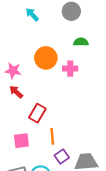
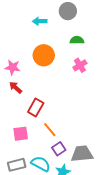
cyan arrow: (32, 14) -> (40, 21), moved, turned -48
pink cross: (70, 69) -> (80, 65), moved, turned -32
orange line: (52, 136) -> (50, 130), turned -35

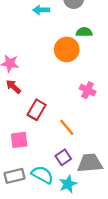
orange circle: (44, 55) -> (67, 49), moved
pink cross: (80, 65) -> (88, 90), moved, turned -32
orange line: (50, 130) -> (67, 127), moved

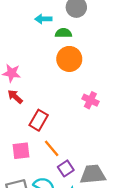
green semicircle: (84, 32) -> (63, 33), moved
orange line: (67, 127) -> (52, 148), moved

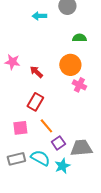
green semicircle: (63, 33) -> (79, 38), moved
orange circle: (69, 59) -> (70, 65), moved
red arrow: (15, 97) -> (36, 72), moved

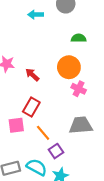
pink square: (20, 128) -> (16, 125), moved
gray trapezoid: (81, 148) -> (81, 125), moved

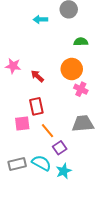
red rectangle: (31, 107) -> (36, 106), turned -42

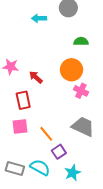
red rectangle: (36, 106) -> (23, 100), moved
gray trapezoid: (83, 124) -> (83, 126), turned 30
gray rectangle: (17, 164) -> (15, 168), turned 30
cyan star: (64, 171) -> (73, 173), moved

